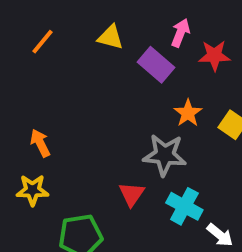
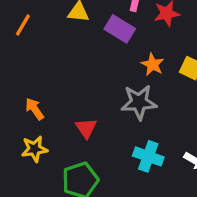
red triangle: (132, 194) -> (86, 128), moved
cyan cross: (184, 206) -> (148, 156), moved

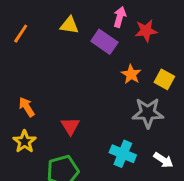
gray star: (139, 102) -> (148, 113), moved
yellow star: (34, 149) -> (25, 142), turned -30

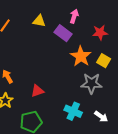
red star: (146, 31) -> (100, 33), moved
orange star: (131, 74) -> (81, 56), size x1.5
red triangle: (70, 126) -> (37, 91), turned 40

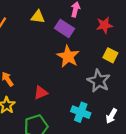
orange star: (81, 56) -> (68, 56), moved
gray star: (91, 83) -> (99, 81), turned 30
white arrow: (101, 117) -> (111, 116), turned 88

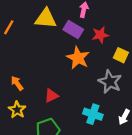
yellow triangle: (38, 17) -> (46, 19), size x1.5
red star: (104, 25) -> (100, 35), moved

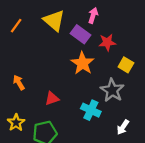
yellow triangle: (46, 19) -> (54, 21), turned 30
yellow star: (17, 110) -> (16, 123), moved
cyan cross: (93, 114) -> (91, 110), moved

